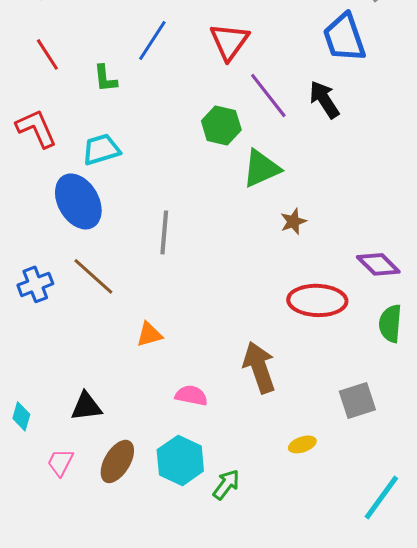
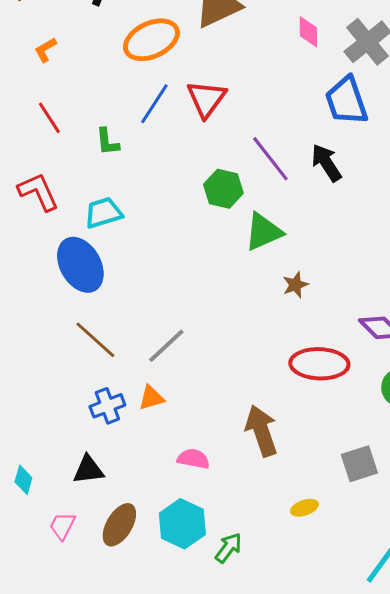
red triangle: (229, 41) -> (206, 99), moved
gray line: (164, 232) -> (166, 346), moved, turned 42
blue cross: (35, 284) -> (107, 406), moved

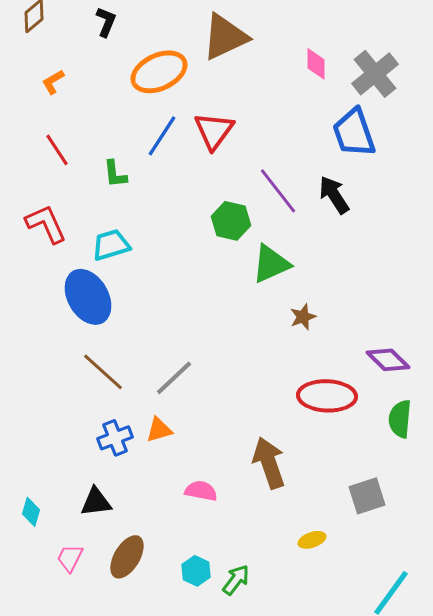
cyan hexagon: (182, 524) -> (196, 571), moved, size x0.6

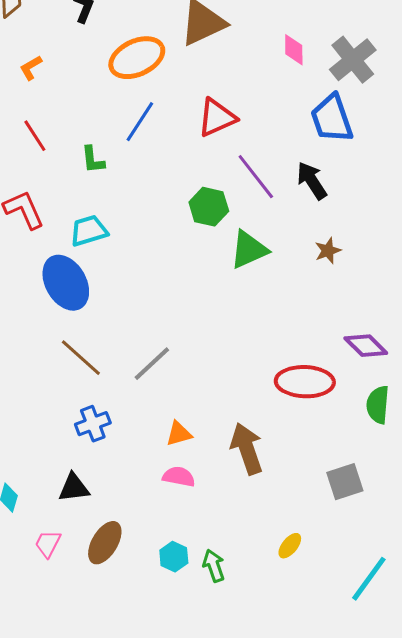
red triangle: (214, 131) -> (217, 118), moved, turned 30
brown star: (303, 317) -> (328, 251), moved
orange triangle: (159, 430) -> (179, 434), moved
yellow ellipse: (312, 540) -> (290, 546), moved, turned -32
green arrow: (236, 580) -> (214, 566), turned -56

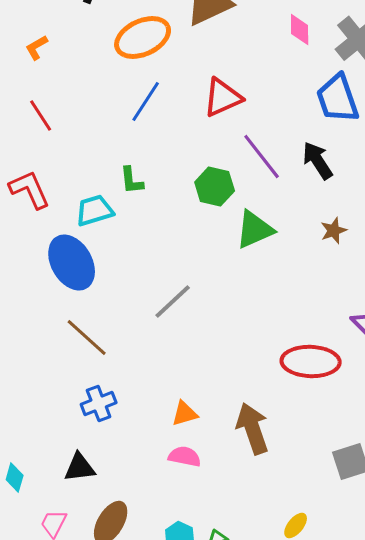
green L-shape: (93, 160) -> (132, 180), moved
gray line: (152, 364) -> (173, 302), moved

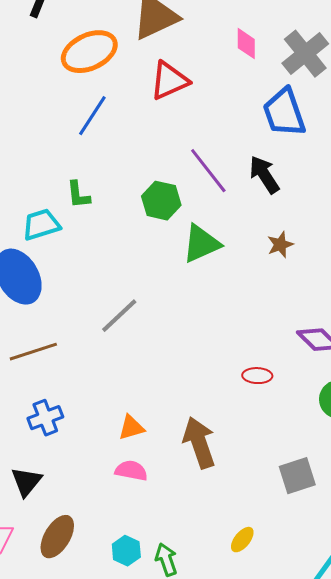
red triangle: (223, 98) -> (169, 81), moved
brown line: (87, 338) -> (33, 352), turned -60
red ellipse: (311, 362) -> (257, 376), size x0.5
black triangle: (80, 468) -> (26, 482), turned -44

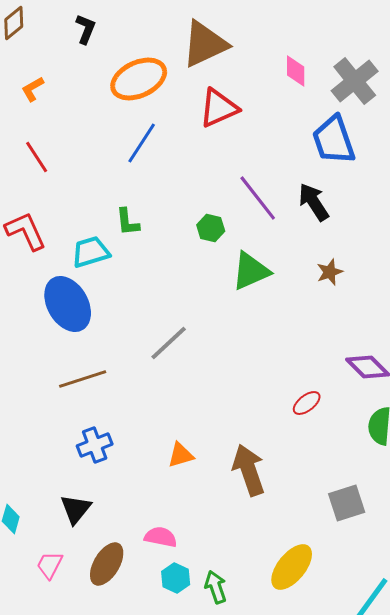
green hexagon: (161, 201) -> (211, 228), size x0.7
red ellipse: (257, 376) -> (307, 403), turned -40
pink semicircle: (131, 471) -> (161, 537), moved
yellow ellipse: (242, 540) -> (292, 567), size x1.8

